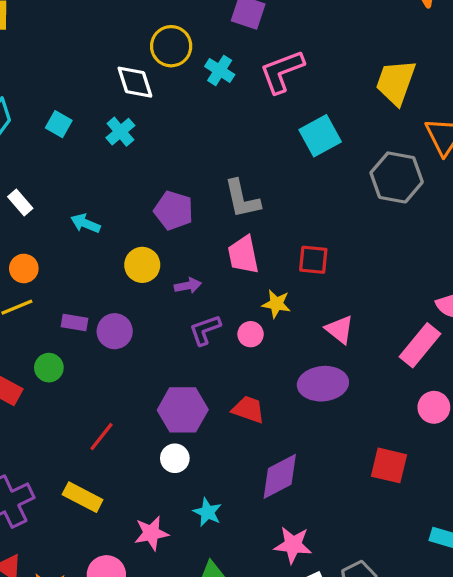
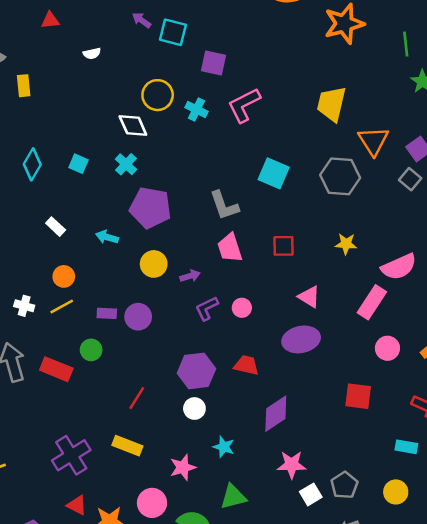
cyan square: (320, 136) -> (274, 173), moved, turned -32
purple pentagon: (174, 210) -> (150, 208), moved, size x1.4
yellow star: (276, 304) -> (346, 244), moved

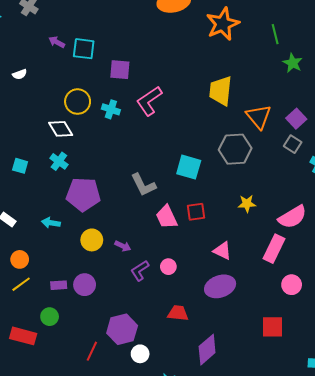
cyan square: (274, 173) -> (189, 167), moved
pink trapezoid: (230, 248) -> (167, 217), moved
purple arrow: (190, 276) -> (123, 246), turned 49
purple hexagon: (196, 371) -> (122, 329), moved

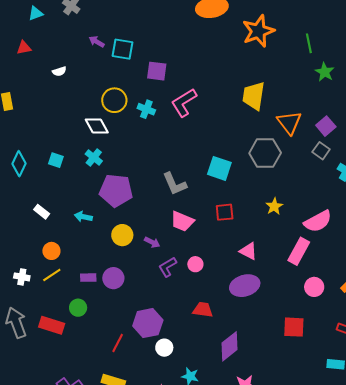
yellow star: (247, 204) -> (274, 206), turned -30
pink trapezoid: (167, 217) -> (182, 221), moved, turned -45

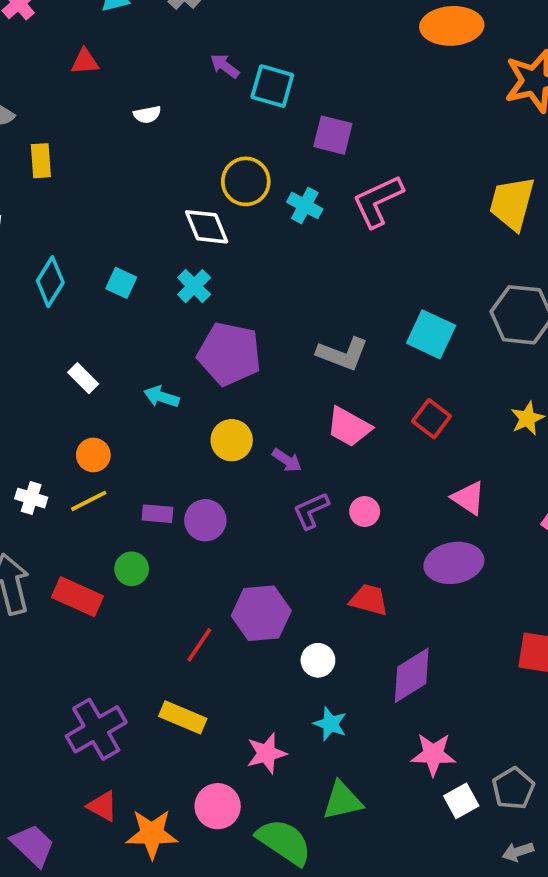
gray L-shape: (175, 184) -> (342, 354), turned -52
red square: (225, 212) -> (431, 419), turned 36
white circle: (164, 348) -> (318, 660), moved

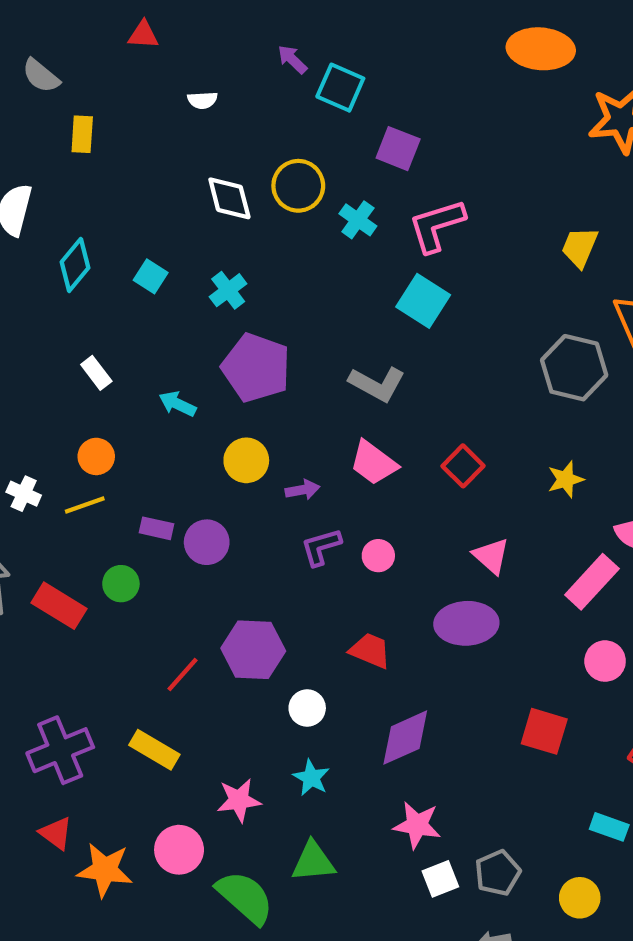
yellow trapezoid: (512, 203) -> (580, 247), size x0.7
white diamond: (207, 227) -> (229, 198), moved
cyan square: (431, 334) -> (423, 301), moved
purple arrow: (287, 460) -> (302, 490), turned -52

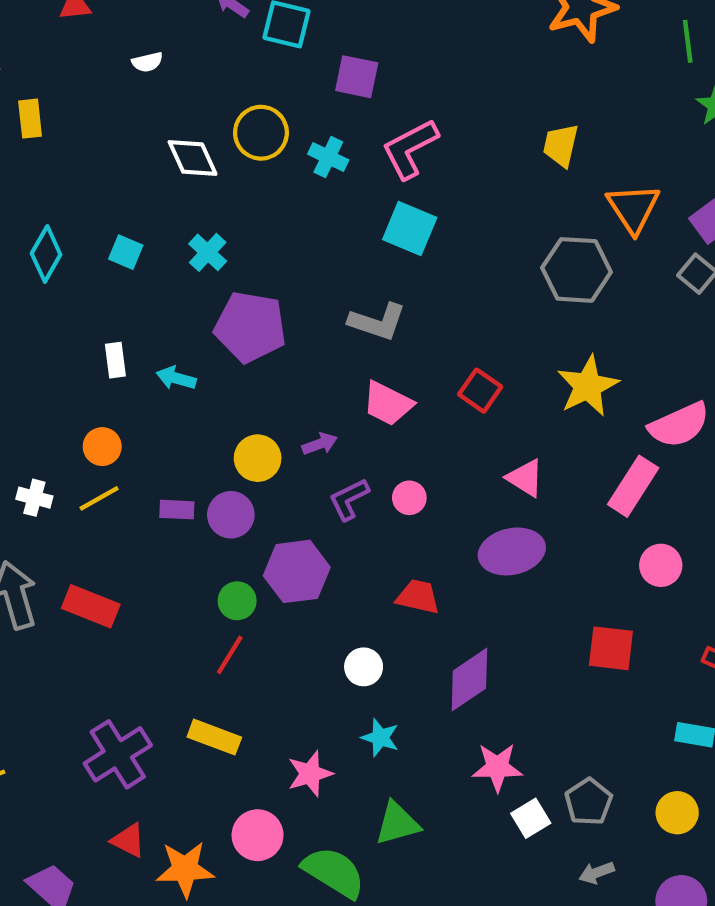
white rectangle: (96, 373) -> (115, 360), moved, turned 40
yellow circle: (246, 460) -> (258, 458), moved
yellow star: (566, 479) -> (588, 386), size x1.6
green circle: (121, 584) -> (237, 601), moved
purple hexagon: (253, 650) -> (297, 571), moved

